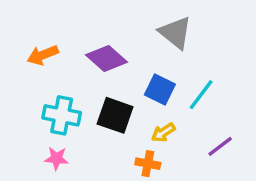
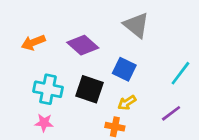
cyan line: (201, 95) -> (180, 73), moved

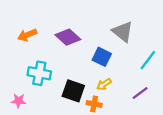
gray triangle: (136, 25) -> (123, 32), moved
black square: (89, 89) -> (73, 91), moved
pink star: (44, 123) -> (18, 101), moved

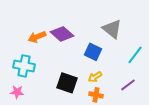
orange arrow: (27, 35) -> (37, 37), moved
cyan cross: (39, 73) -> (24, 66), moved
orange cross: (94, 104) -> (96, 95), moved

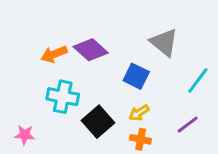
cyan cross: (24, 66) -> (63, 97), moved
black square: (67, 83) -> (98, 122), turned 30

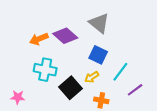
gray triangle: (164, 42) -> (99, 23), moved
cyan line: (198, 81) -> (120, 72), moved
yellow arrow: (139, 113) -> (92, 77), moved

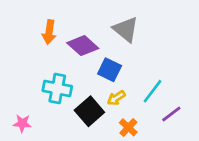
orange arrow: (39, 39) -> (49, 32), moved, turned -60
blue square: (98, 55) -> (110, 70), moved
orange cross: (101, 100) -> (128, 127), turned 32

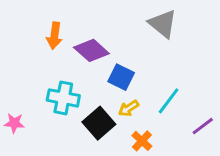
gray triangle: (126, 29) -> (163, 24), moved
purple line: (171, 114) -> (203, 126), moved
pink star: (22, 123) -> (14, 123), moved

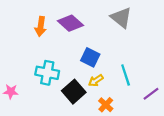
purple diamond: (91, 50) -> (70, 23), moved
cyan line: (169, 101) -> (126, 75), turned -55

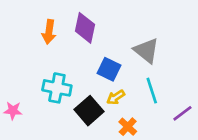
gray triangle: (121, 18) -> (146, 51), moved
purple diamond: (70, 23) -> (85, 28), turned 60

